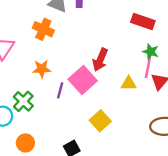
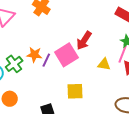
orange star: (42, 69) -> (34, 55), moved
yellow square: (100, 121) -> (75, 91), turned 30

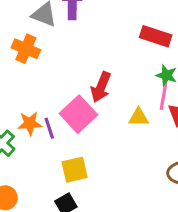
purple line: (46, 60) -> (49, 128), turned -32
yellow square: (75, 91) -> (75, 170), moved

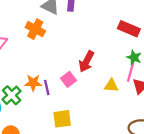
pink square: (78, 114) -> (69, 79), size x0.6

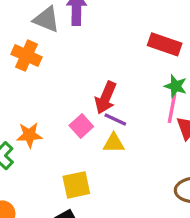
yellow triangle: (111, 86) -> (114, 143), moved
purple line: (47, 87) -> (115, 120), moved, turned -48

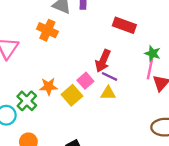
red rectangle: (165, 44) -> (124, 25), moved
yellow square: (76, 185) -> (72, 95), moved, turned -30

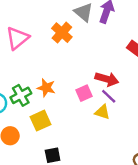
red arrow: (103, 61) -> (107, 79), turned -115
yellow square: (72, 95) -> (41, 121), moved

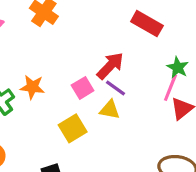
red arrow: (107, 79) -> (110, 66), turned -55
yellow square: (41, 121) -> (73, 128), moved

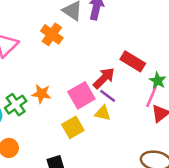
red rectangle: (147, 24) -> (133, 61), moved
pink square: (83, 88) -> (81, 95), size x1.5

